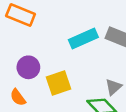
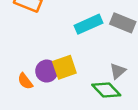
purple circle: (28, 67) -> (47, 71), moved

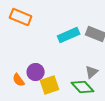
yellow square: (64, 67) -> (50, 85), moved

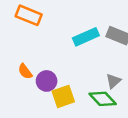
orange semicircle: (19, 80) -> (25, 71), moved

